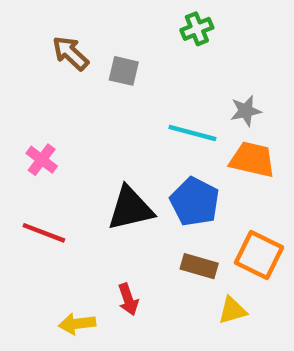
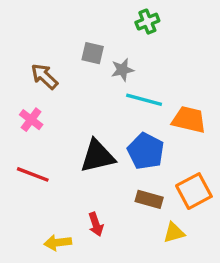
brown arrow: (70, 53) -> (44, 76), moved
gray star: (246, 111) -> (122, 70), moved
orange square: (259, 255) -> (194, 191), turned 36

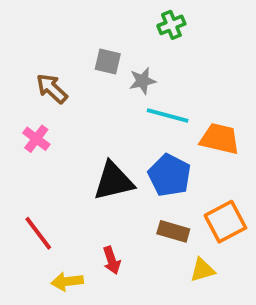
red line: (33, 174) -> (38, 233), moved, turned 32

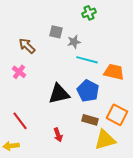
orange square: (225, 222) -> (117, 115), turned -35
yellow triangle: (202, 270) -> (105, 140), size x1.6
yellow arrow: (67, 281) -> (11, 146), moved

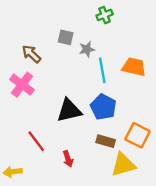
cyan line: (87, 60) -> (102, 70), turned 65
pink cross: (19, 72) -> (22, 85), size x1.5
orange trapezoid: (114, 72) -> (134, 67), moved
red line: (20, 121) -> (36, 141), moved

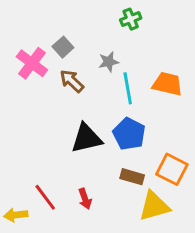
gray square: (66, 37) -> (63, 47), moved, turned 35
brown arrow: (31, 54) -> (72, 81), moved
pink cross: (22, 85) -> (32, 63), moved
red line: (36, 141) -> (45, 197), moved

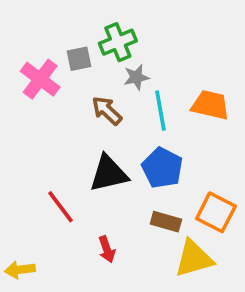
green cross: (131, 19) -> (118, 42), moved, size x1.4
gray square: (63, 47) -> (79, 59), turned 30
brown arrow: (72, 81) -> (107, 111), moved
red line: (45, 197) -> (61, 207), moved

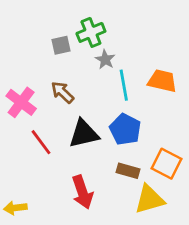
gray star: (136, 77) -> (105, 60), turned -30
pink cross: (40, 79) -> (21, 102), moved
brown arrow: (107, 111) -> (62, 92), moved
red line: (61, 207) -> (41, 142), moved
red arrow: (107, 249) -> (82, 192), size x1.6

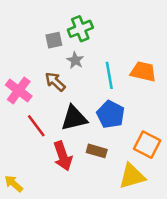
gray star: (105, 60) -> (75, 60), moved
brown rectangle: (128, 171) -> (97, 151), moved
red arrow: (82, 192) -> (63, 156), moved
yellow arrow: (15, 208) -> (14, 184), turned 48

